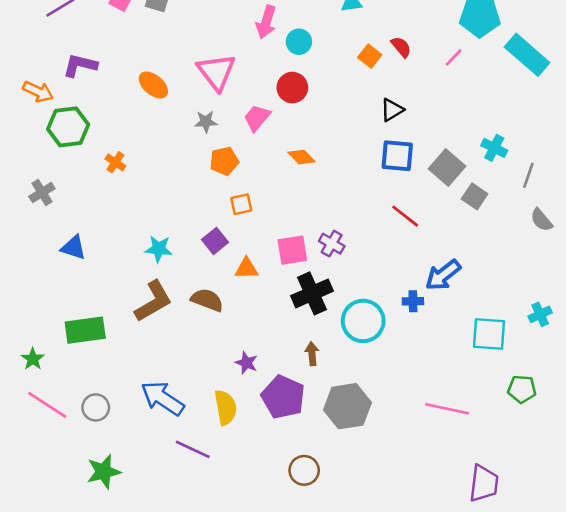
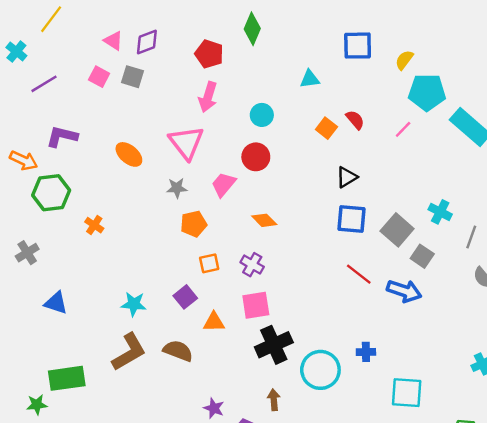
pink arrow: (266, 22) -> (208, 97), moved
purple cross: (332, 244) -> (252, 265), moved
blue arrow: (443, 275) -> (404, 291), moved, turned -124
cyan square: (489, 334) -> (407, 393), moved
green star: (33, 359) -> (37, 405), moved, turned 30

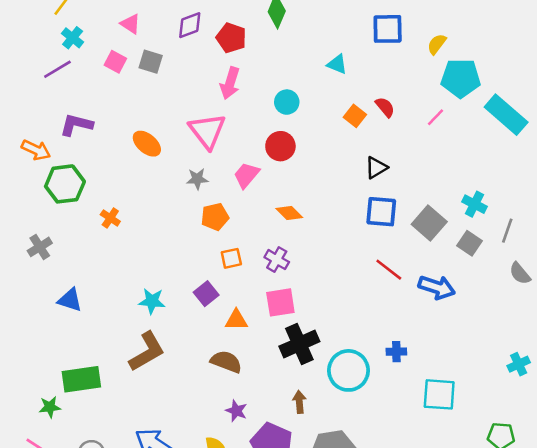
purple diamond: (147, 42) -> (190, 25), moved
cyan cross: (16, 52) -> (73, 38), moved
cyan triangle: (310, 79) -> (337, 64), turned 30
gray square: (422, 256) -> (469, 243), moved
brown semicircle: (178, 351) -> (226, 362), moved

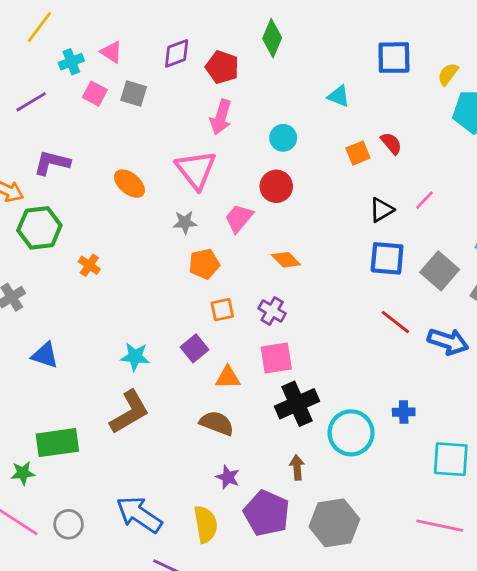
cyan cross: (73, 38) -> (71, 62), moved, turned 30
orange square: (355, 116) -> (358, 153), turned 30
pink line: (435, 117) -> (424, 200), moved

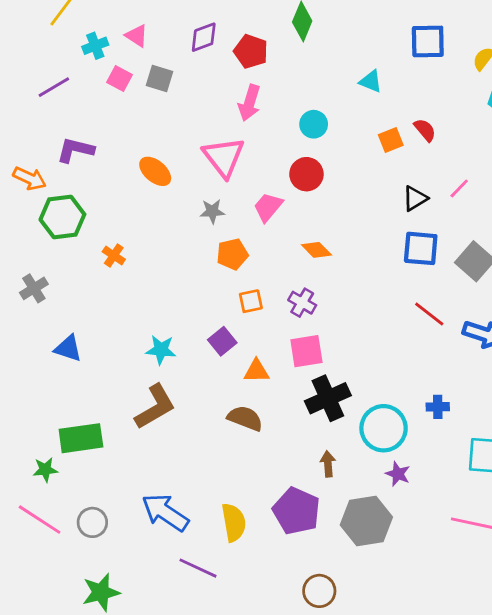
purple star: (228, 477) -> (398, 474), moved

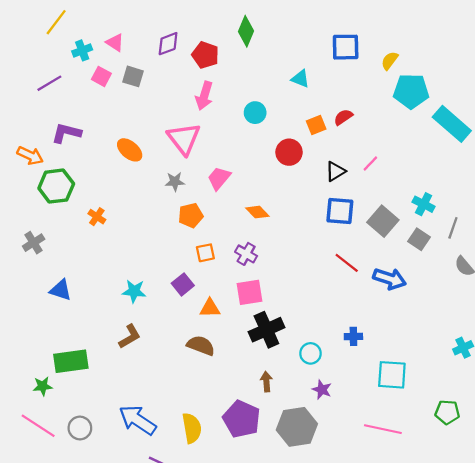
red semicircle: (425, 130) -> (343, 117), turned -84
red circle: (306, 174) -> (289, 152), moved
brown L-shape: (155, 407) -> (130, 336), size x0.7
cyan circle: (384, 428) -> (310, 353), size x0.6

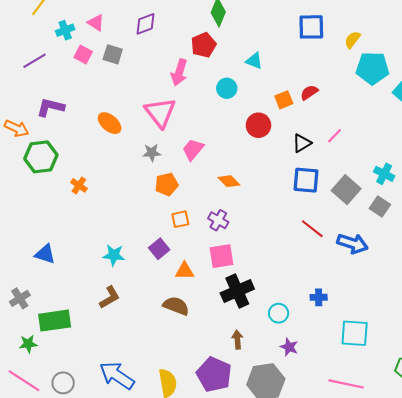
red pentagon: (205, 55) -> (204, 45), moved, turned 30
cyan triangle: (300, 79) -> (254, 61), moved
gray cross: (34, 243) -> (20, 298), moved

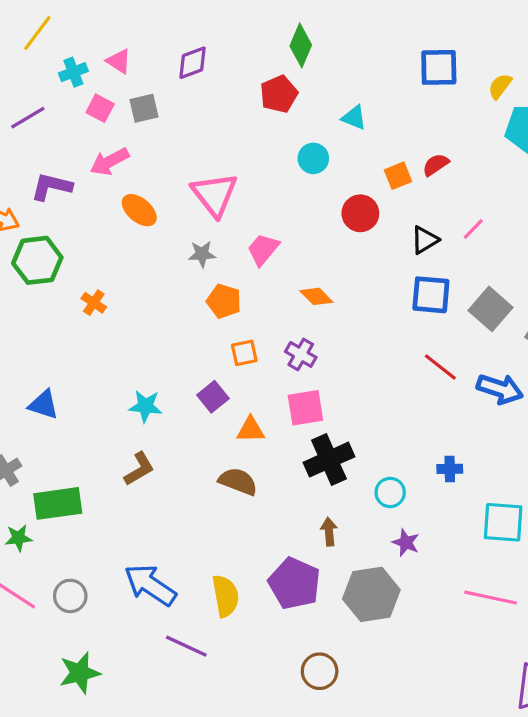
gray square: (113, 54) -> (144, 108), turned -30
pink arrow: (179, 72) -> (109, 162), moved, turned 45
orange pentagon: (167, 184) -> (224, 301), turned 30

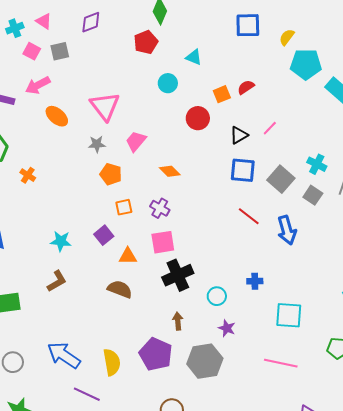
blue arrow: (500, 389) -> (287, 230), turned 56

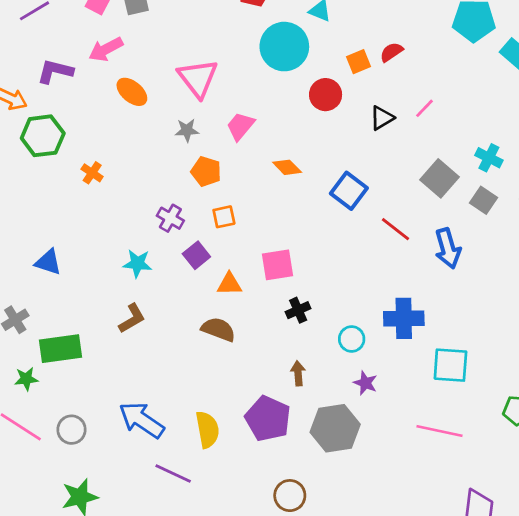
cyan circle: (168, 83) -> (284, 47), size x1.8
blue square: (243, 170) -> (349, 191), moved, turned 32
purple cross: (160, 208) -> (170, 218), moved
black cross: (178, 275) -> (298, 310), size x0.6
blue cross: (255, 281) -> (404, 318), size x1.8

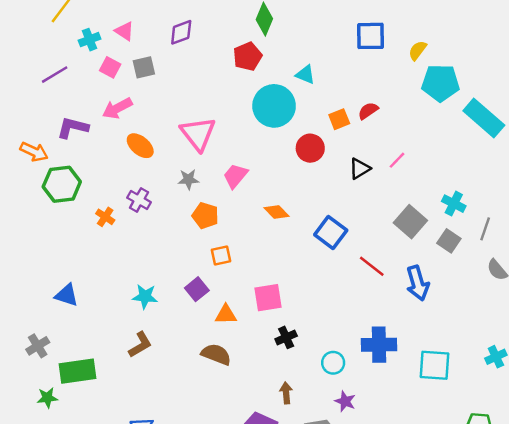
purple cross: (170, 218) -> (139, 200), moved
cyan square: (450, 365) -> (434, 365), moved

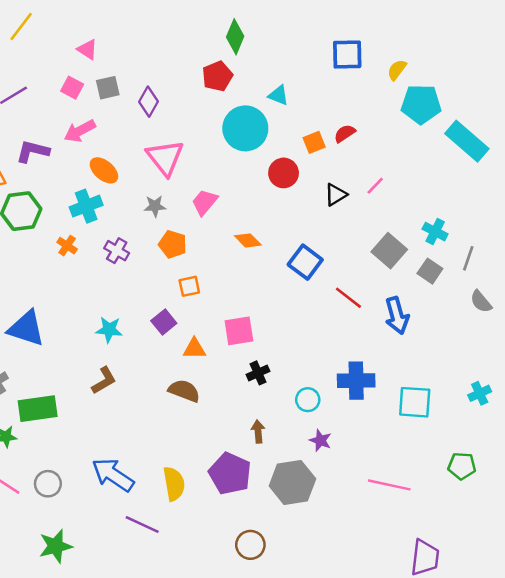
purple diamond: (181, 32) -> (149, 102), moved, turned -40
cyan cross: (90, 40) -> (86, 206), moved, size x1.4
purple cross: (139, 200) -> (117, 251), moved
blue triangle: (67, 295) -> (26, 328), size x1.5

